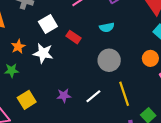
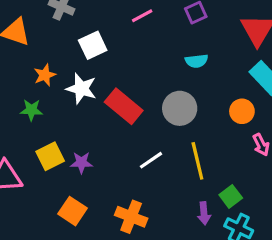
cyan semicircle: (107, 27) -> (196, 61), moved
red rectangle: (74, 37) -> (124, 106), moved, size x1.6
purple star: (64, 96) -> (81, 163), moved

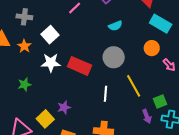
orange star: (45, 75) -> (24, 46), moved
yellow square: (50, 156) -> (45, 119), moved
white line: (151, 160) -> (105, 94), turned -35
green square: (231, 196) -> (160, 101), turned 32

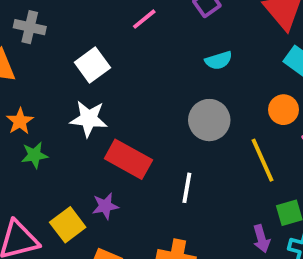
gray cross: (24, 17) -> (30, 27), moved
orange star: (24, 46) -> (20, 121), moved
red rectangle: (79, 66) -> (128, 159), moved
yellow line: (134, 86) -> (262, 160), moved

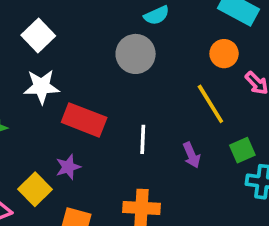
gray circle: (209, 120) -> (136, 54), moved
purple arrow: (261, 239) -> (192, 155), moved

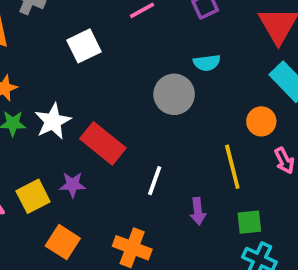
white star: (41, 87) -> (53, 121), moved, turned 30

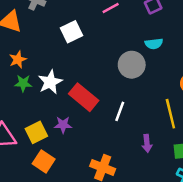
white line: (155, 181) -> (120, 111), moved
orange square: (63, 242) -> (44, 161), moved

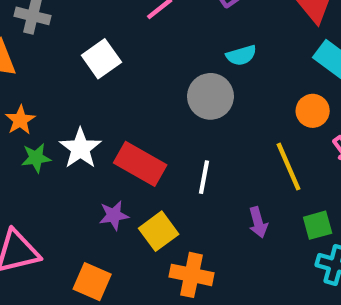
yellow square: (36, 132) -> (159, 231), moved

